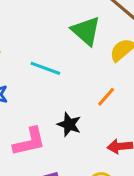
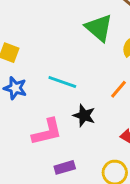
cyan line: (45, 68) -> (62, 82), moved

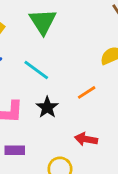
green triangle: (99, 28) -> (43, 21), moved

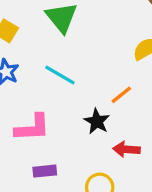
black star: (47, 107) -> (97, 121), moved

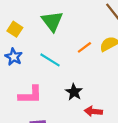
orange line: (121, 95) -> (84, 47), moved

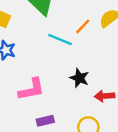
cyan line: (50, 60) -> (60, 40), moved

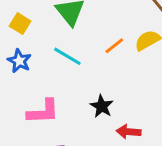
cyan line: (60, 40) -> (67, 56), moved

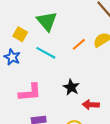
yellow square: (20, 24) -> (20, 34), moved

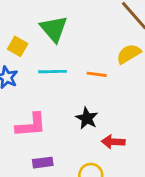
orange line: (79, 44) -> (97, 74), moved, turned 48
cyan line: (46, 53) -> (53, 72), turned -30

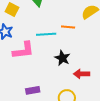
cyan line: (53, 72) -> (46, 34), moved
pink L-shape: (31, 125) -> (23, 50), moved

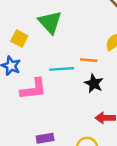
black star: (62, 58) -> (94, 83), moved

